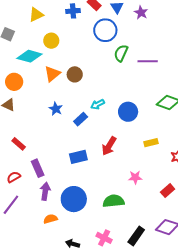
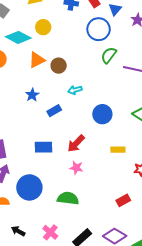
cyan arrow: (98, 104) -> (75, 90), moved
pink star: (135, 177) -> (76, 168), moved

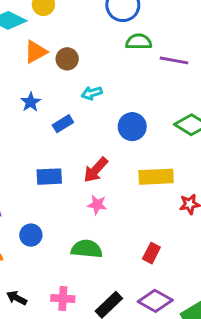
green semicircle: (109, 55) -> (139, 42), turned 54
yellow rectangle: (118, 150) -> (156, 177), size x1.6
blue circle: (29, 187) -> (31, 235), size x0.6
red rectangle: (123, 200) -> (151, 253), moved, turned -32
pink cross: (50, 232) -> (63, 298), turned -35

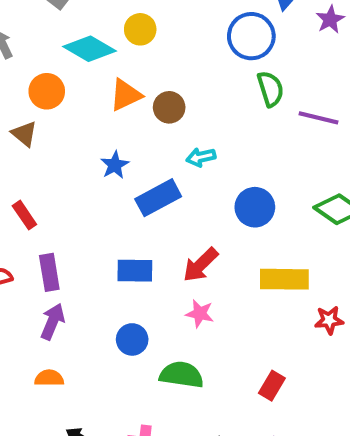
green semicircle: (139, 42) -> (271, 89), turned 70
blue rectangle: (63, 124) -> (158, 198), size x1.5
blue circle: (31, 235) -> (132, 339), moved

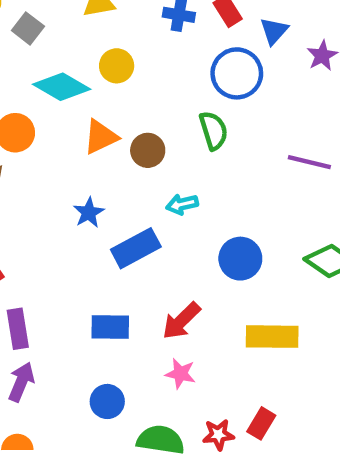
green semicircle: (271, 89) -> (213, 131), moved
red star: (329, 320) -> (218, 435), moved
red rectangle: (272, 386) -> (261, 423), moved

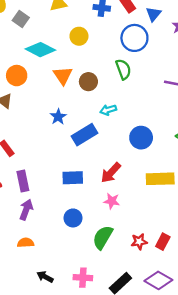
yellow circle: (117, 66) -> (79, 36), moved
orange triangle: (101, 137) -> (63, 76), turned -36
red rectangle: (261, 423) -> (163, 242), moved
red star: (218, 435) -> (139, 242), moved
green semicircle: (161, 440) -> (103, 237), turned -65

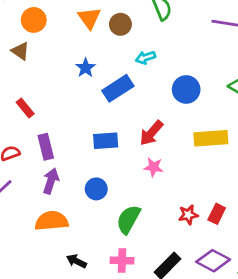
blue circle: (73, 218) -> (96, 189), moved
green semicircle: (103, 237) -> (128, 219), moved
orange semicircle: (26, 243) -> (52, 221), size x1.6

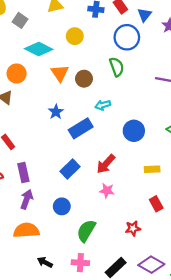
yellow rectangle: (211, 138) -> (152, 169), size x0.6
blue rectangle: (106, 141) -> (70, 169), turned -42
red rectangle: (217, 214) -> (156, 204), moved, turned -56

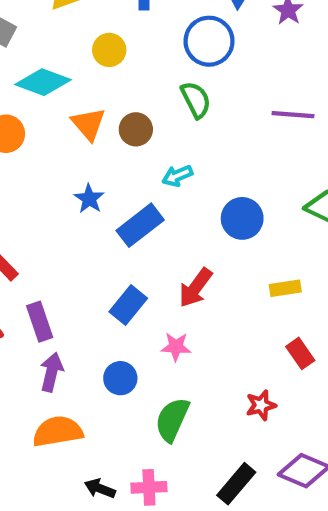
pink star: (107, 191) -> (176, 347), moved
pink cross: (80, 263) -> (149, 487), moved

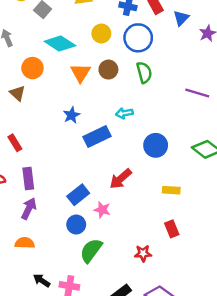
blue circle: (209, 41) -> (138, 38), moved
brown circle: (136, 129) -> (108, 70), moved
blue rectangle: (128, 305) -> (78, 195), moved
blue circle: (120, 378) -> (76, 225), moved
orange semicircle: (58, 431) -> (25, 243), size x0.7

